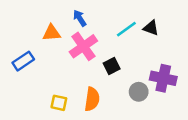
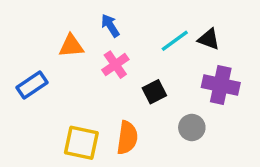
pink cross: (83, 46) -> (115, 65), size x0.7
purple cross: (163, 78) -> (221, 85), moved
yellow square: (59, 103) -> (81, 143), size x1.5

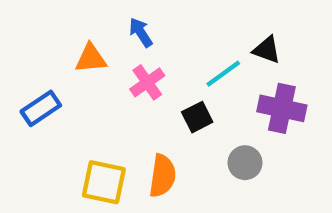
cyan line: (175, 41) -> (223, 74), moved

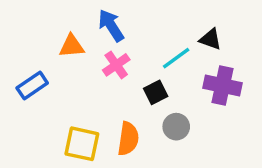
blue arrow: (141, 32) -> (111, 26), size x1.4
gray circle: (245, 163) -> (176, 127), moved

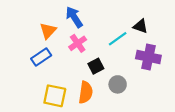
orange triangle: (72, 46) -> (48, 31), turned -42
blue rectangle: (32, 86) -> (41, 57), moved
black square: (156, 92) -> (96, 66), moved

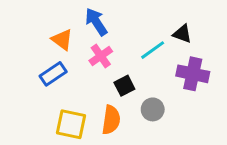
orange triangle: (48, 31) -> (62, 40), turned -36

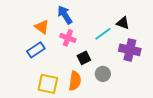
pink cross: (101, 56) -> (68, 38), turned -35

